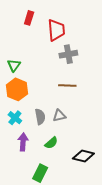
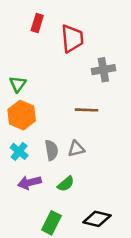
gray cross: (68, 54) -> (103, 70), moved
purple arrow: (23, 142) -> (29, 183), turned -108
black diamond: (83, 156) -> (97, 219), moved

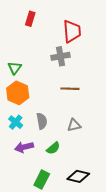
red trapezoid: (72, 39) -> (72, 31), moved
gray cross: (103, 70) -> (61, 56), moved
gray triangle: (76, 149) -> (74, 125), moved

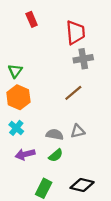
red rectangle: (30, 19) -> (32, 19), turned -40
gray cross: (61, 56) -> (83, 59), moved
brown line: (70, 89) -> (73, 93), turned -42
gray semicircle: (42, 121) -> (55, 135), moved, turned -70

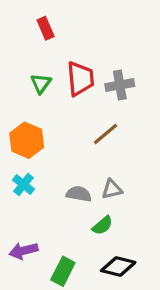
red trapezoid: (75, 32) -> (80, 79), moved
green triangle: (15, 71) -> (41, 83), moved
purple arrow: (25, 154) -> (24, 251), moved
green semicircle: (56, 155) -> (102, 225), moved

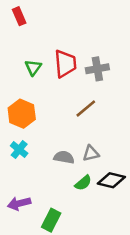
red rectangle: (46, 28) -> (19, 16), moved
black diamond: (118, 267) -> (111, 180), moved

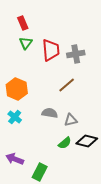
red rectangle: (19, 16) -> (23, 23), moved
green triangle: (33, 67) -> (26, 43), moved
gray semicircle: (64, 157) -> (50, 113), moved
purple arrow: (19, 203) -> (15, 159), turned 36

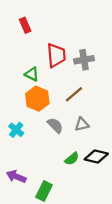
green triangle: (26, 43) -> (32, 74), moved, turned -40
orange hexagon: (17, 89) -> (37, 99), moved
gray semicircle: (50, 113) -> (55, 125), turned 35
gray triangle: (71, 120) -> (82, 124), moved

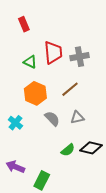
green triangle: (32, 74) -> (30, 62), moved

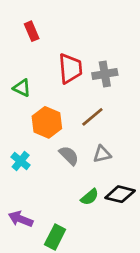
green triangle: (30, 62) -> (22, 88), moved

